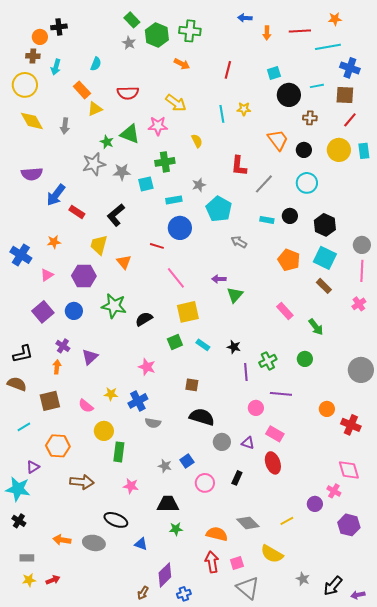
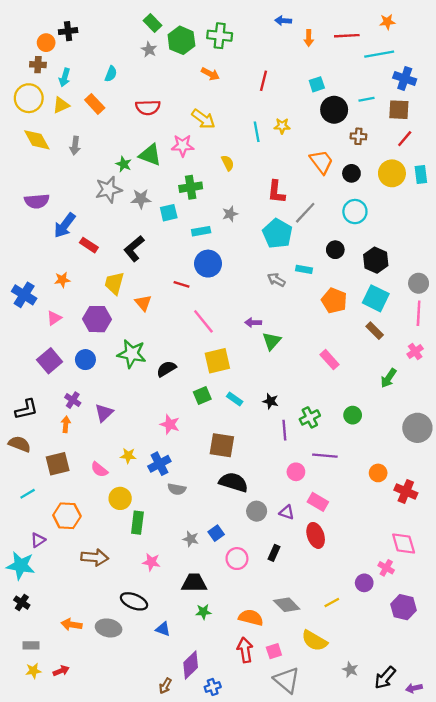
yellow triangle: (95, 109) -> (61, 105), moved
cyan pentagon: (219, 209) -> (277, 234), moved
cyan rectangle: (267, 220) -> (304, 269), moved
green arrow: (316, 327) -> (388, 378), moved, turned 72
brown square: (192, 385) -> (222, 445), size x1.6

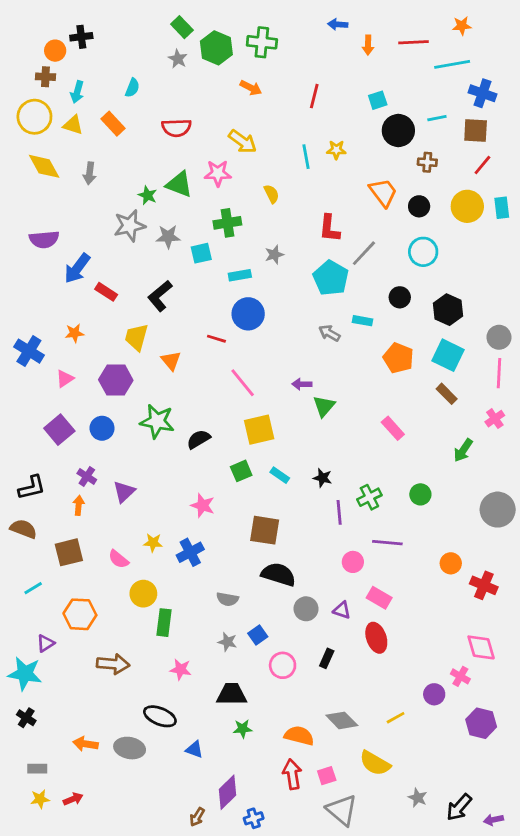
yellow triangle: (61, 105) -> (73, 125), turned 42
gray semicircle: (177, 489) -> (227, 599), moved

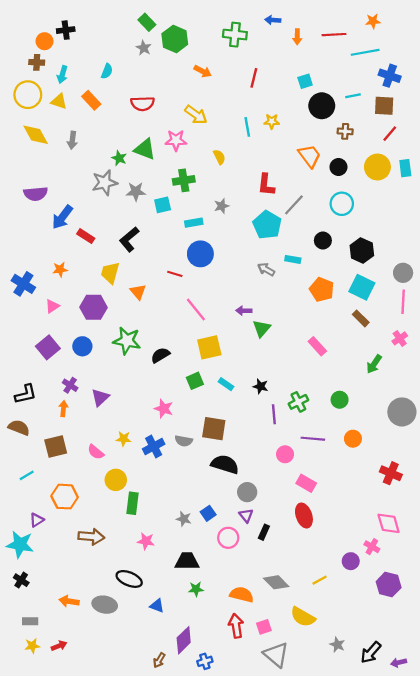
green cross: (262, 42) -> (235, 35), moved
orange circle: (451, 563) -> (353, 439), moved
gray semicircle: (227, 599) -> (184, 441), moved
purple triangle: (342, 610) -> (246, 516), moved, turned 32

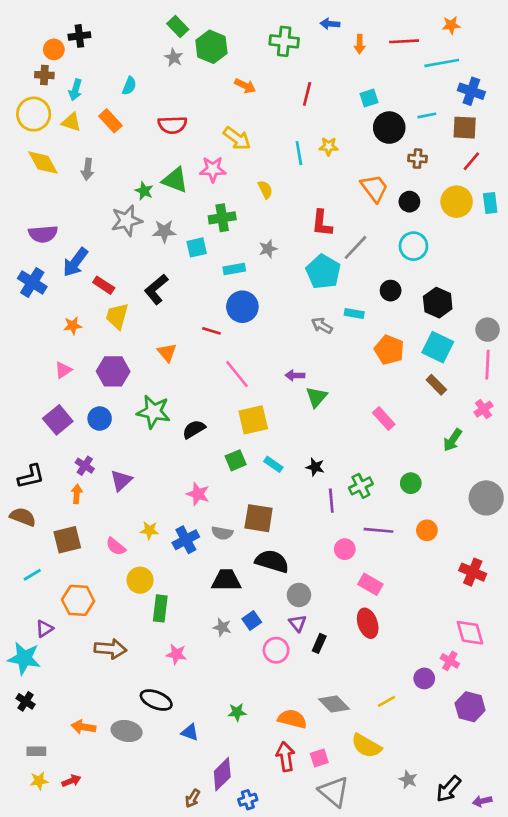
yellow trapezoid: (110, 273) -> (117, 316), moved
blue cross: (23, 284) -> (32, 282), moved
black trapezoid: (187, 561) -> (226, 580), moved

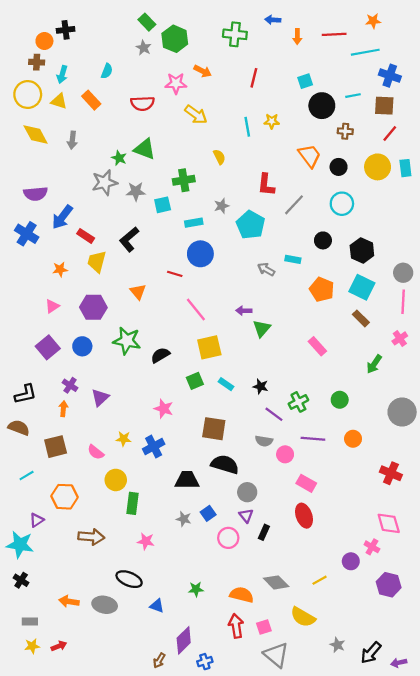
pink star: (213, 169) -> (176, 83), moved
cyan pentagon: (323, 272) -> (251, 225), moved
purple line: (331, 501) -> (274, 414), turned -48
gray semicircle: (222, 533) -> (264, 441), moved

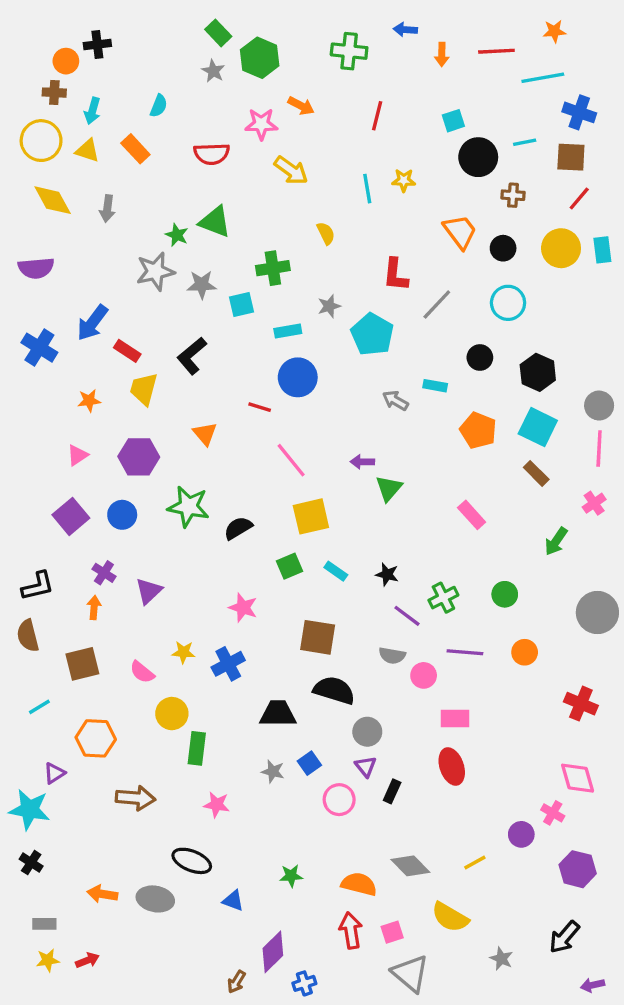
purple semicircle: (36, 194) -> (36, 268), moved
brown semicircle: (19, 428) -> (28, 636), turned -125
pink rectangle: (306, 483) -> (455, 718), turned -30
black arrow: (371, 653) -> (564, 937), moved

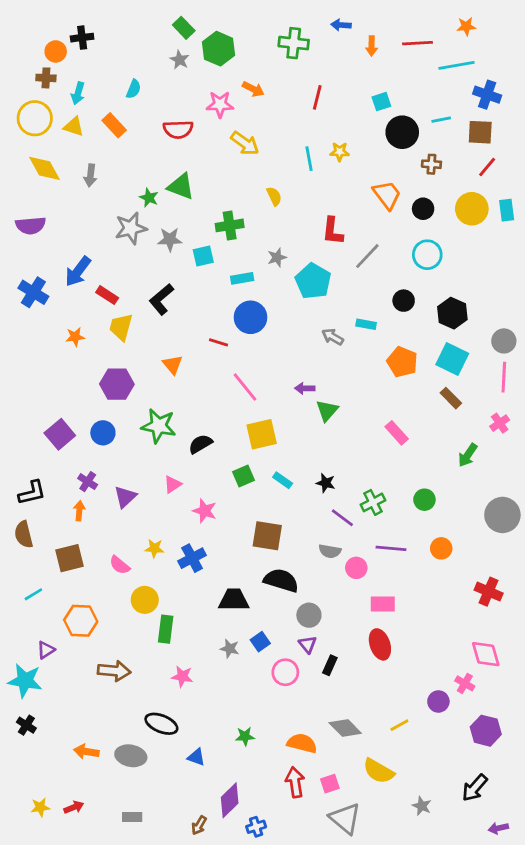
pink triangle: (77, 455) -> (173, 484), moved
gray rectangle: (44, 924) -> (132, 817), moved

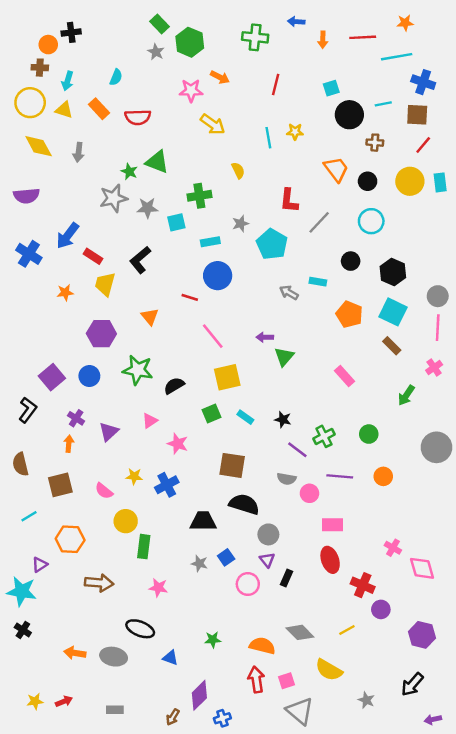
red semicircle: (178, 129) -> (138, 117), moved
black L-shape: (32, 493) -> (28, 410), moved, turned -40
red cross: (489, 592) -> (363, 585), moved
pink cross: (465, 683) -> (393, 548), moved

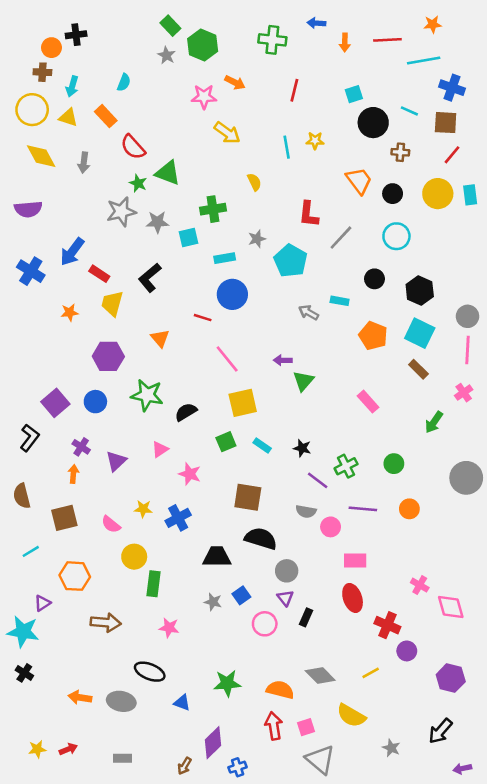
cyan line: (383, 104) -> (409, 111), turned 35
red semicircle: (138, 117) -> (133, 147), moved, turned 50
green star: (213, 640) -> (227, 683), size x1.5

